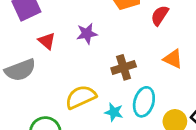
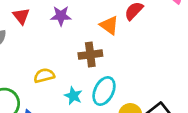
orange triangle: (173, 59) -> (109, 25), moved
yellow semicircle: (81, 97) -> (44, 76), size x0.7

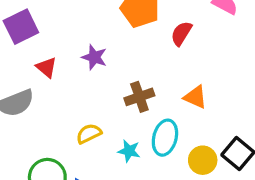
purple star: (61, 16) -> (94, 57), turned 30
orange triangle: (109, 25) -> (195, 97), moved

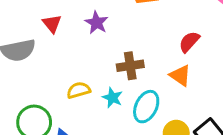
red semicircle: (181, 33) -> (189, 42), moved
cyan star: (129, 151) -> (112, 98), moved

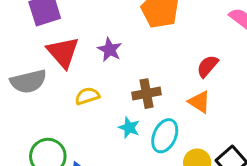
red triangle: (52, 24) -> (63, 52), size x1.6
yellow semicircle: (79, 90) -> (87, 96), moved

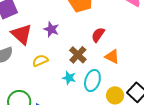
red semicircle: (207, 66) -> (98, 35), moved
brown cross: (147, 94) -> (78, 55), turned -30

